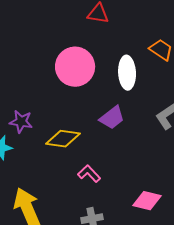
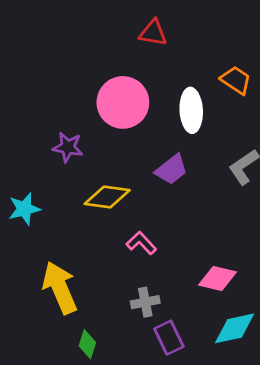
purple star: (21, 122) -> (68, 147), moved

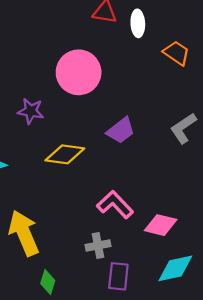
white ellipse: (191, 110) -> (138, 23), moved, size x0.7
pink L-shape: (141, 243) -> (115, 205), moved, size x1.4
purple rectangle: (169, 338) -> (118, 276), turned 32

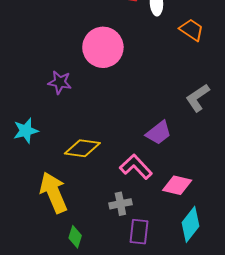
purple trapezoid: (121, 130) -> (159, 133), moved
yellow diamond: (65, 154) -> (82, 148), moved
cyan diamond: (175, 268) -> (190, 224), turned -40

